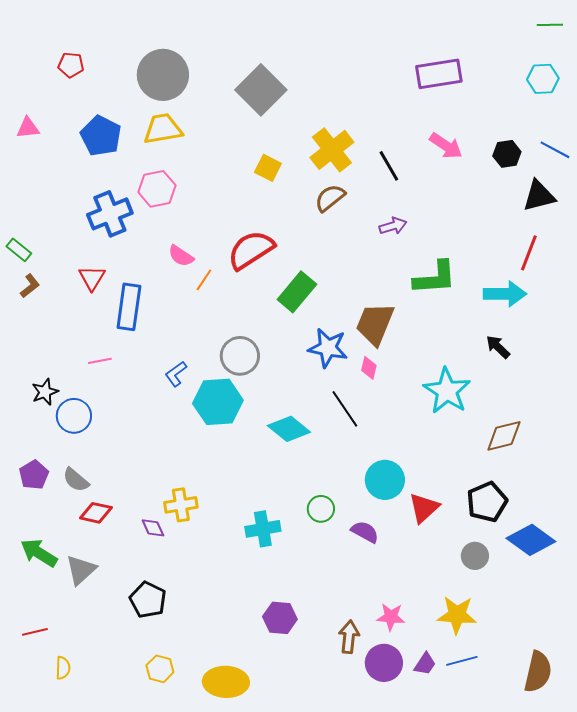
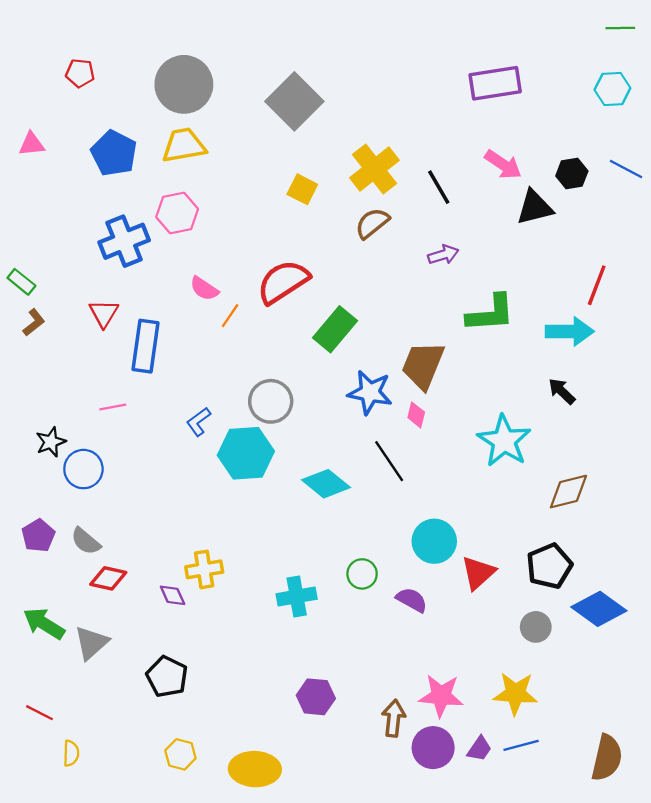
black triangle: (539, 196) -> (535, 207), moved
pink star: (391, 617) -> (441, 696), size x1.4
red line: (35, 632) -> (39, 713), turned 40

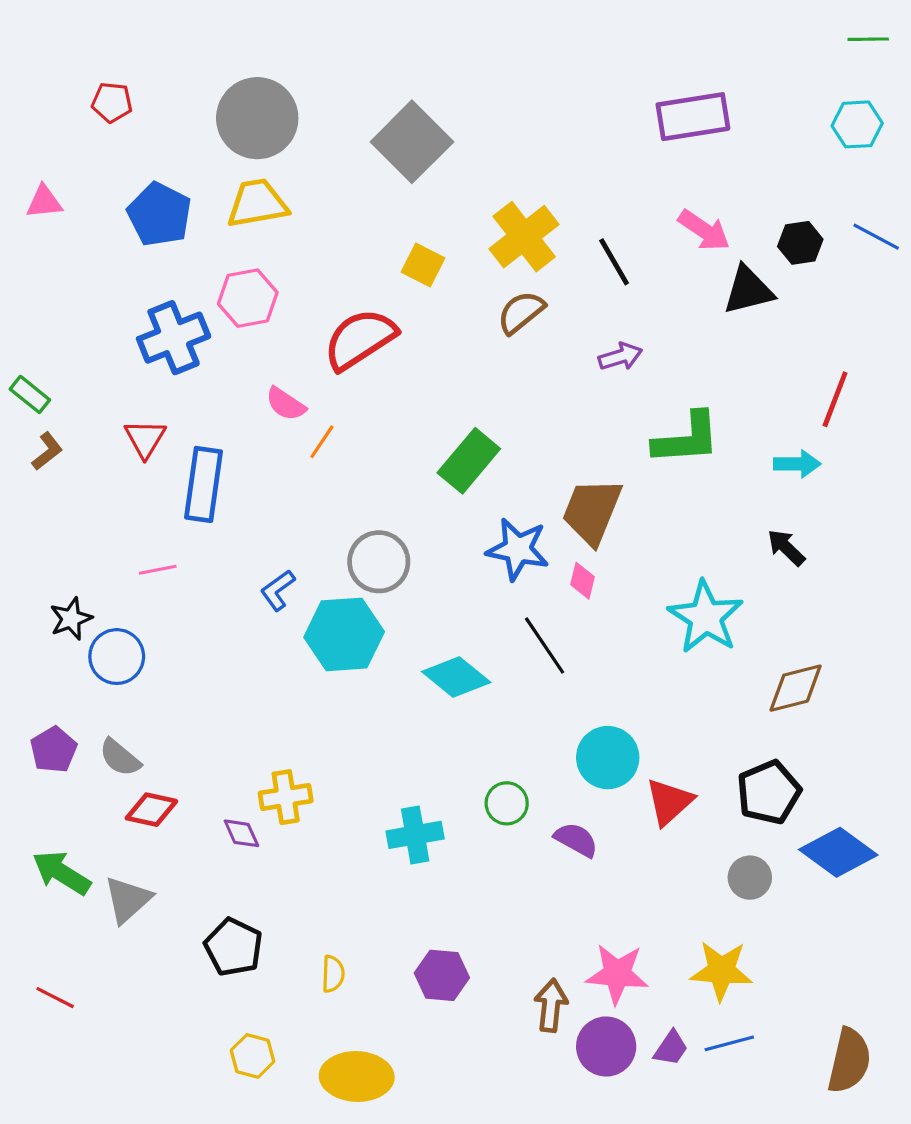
red semicircle: (283, 282) -> (360, 339), moved
cyan arrow: (570, 331) -> (797, 464), size x0.7
yellow semicircle: (71, 753) -> (333, 974), moved

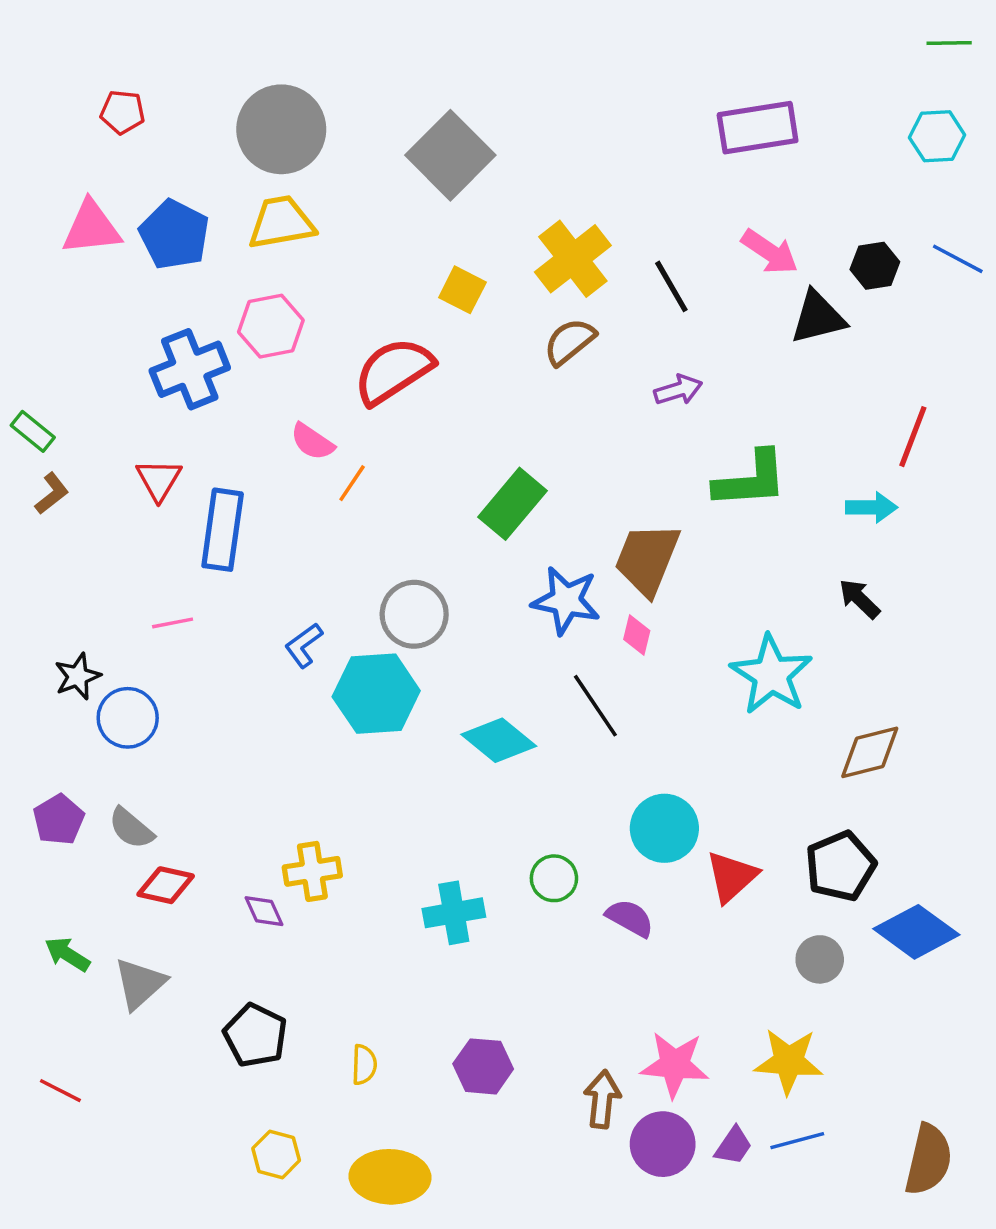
pink triangle: (44, 202) -> (91, 228), moved, size x1.5
green arrow: (61, 873) -> (67, 954), size x0.7

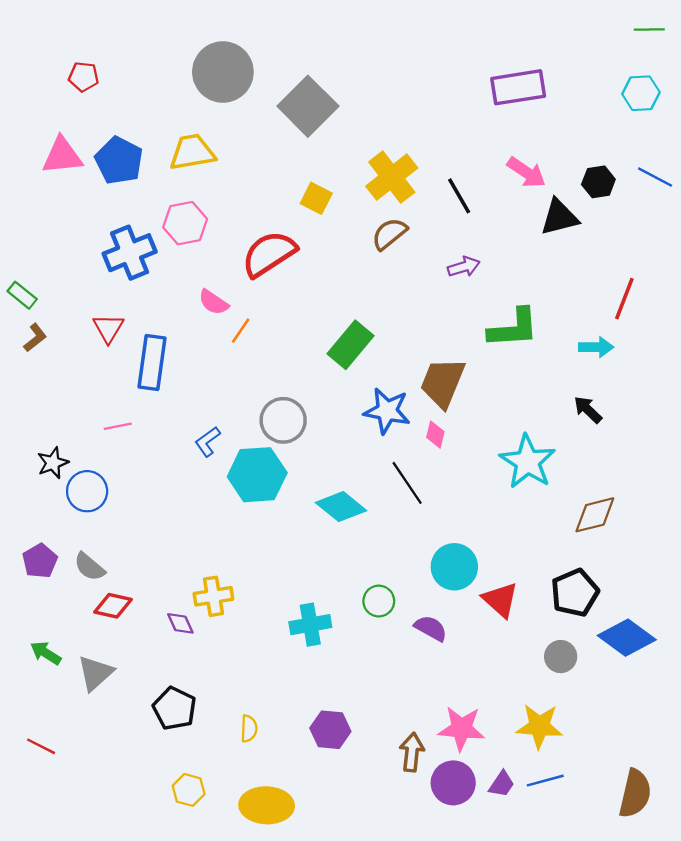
gray circle: (281, 129) -> (223, 72), moved
red triangle: (732, 877) -> (500, 600), turned -36

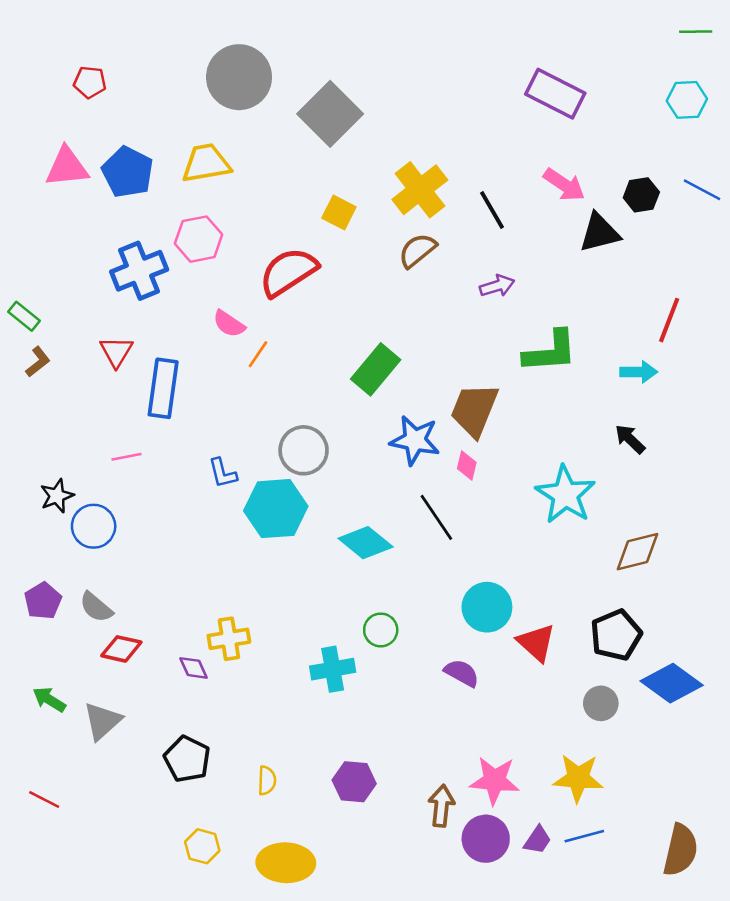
purple rectangle: (518, 87) -> (555, 94), turned 36
blue L-shape: (208, 442) -> (223, 473), turned -68
green circle: (379, 601) -> (381, 630), moved

